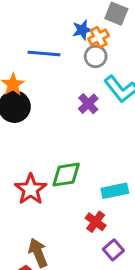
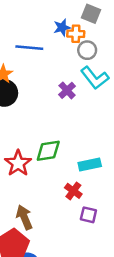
orange cross: (99, 37) -> (76, 34), turned 30
gray circle: (96, 56) -> (87, 50), moved
purple square: (113, 250) -> (88, 215), turned -36

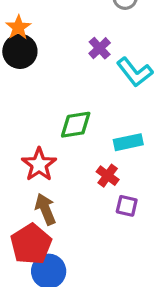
cyan L-shape: (95, 78) -> (135, 72), moved
red star: (18, 163) -> (39, 164), moved

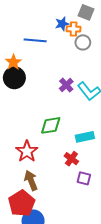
purple cross: (100, 48) -> (66, 85), moved

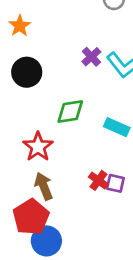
black circle: (14, 78) -> (27, 72), moved
cyan rectangle: (85, 137) -> (117, 127), turned 36
red cross: (71, 159) -> (98, 180), moved

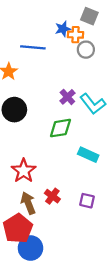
green diamond: (70, 112) -> (60, 128), moved
red cross: (98, 180) -> (52, 196), moved

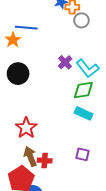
blue line: (33, 47) -> (26, 28), moved
green diamond: (60, 128) -> (83, 90), moved
red cross: (52, 196) -> (45, 161), moved, turned -32

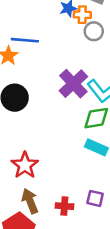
purple cross: (65, 62) -> (73, 84), size x1.6
red cross: (45, 161) -> (64, 206), moved

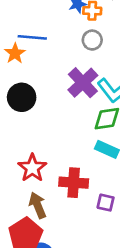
gray circle: (94, 31) -> (92, 40), moved
red cross: (64, 206) -> (74, 183), moved, size x1.5

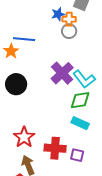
gray circle: (92, 40) -> (69, 31), moved
purple square: (106, 203) -> (77, 155), moved

